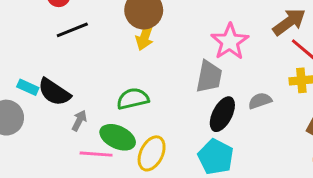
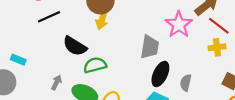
pink star: (230, 42) -> (179, 25), moved
black semicircle: (54, 92) -> (75, 46), moved
gray semicircle: (260, 101) -> (186, 83), moved, turned -56

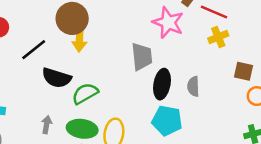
black line: (49, 17) -> (34, 50), moved

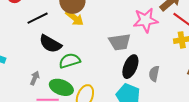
pink star: (168, 22) -> (146, 20), turned 30
yellow arrow: (80, 39) -> (75, 18), turned -66
gray trapezoid: (142, 57) -> (120, 42), turned 75

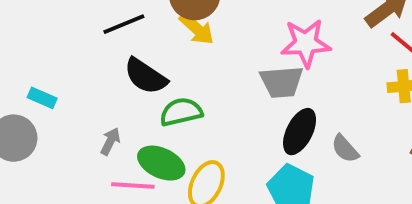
pink star: (146, 20) -> (306, 43), moved
gray semicircle: (154, 74) -> (345, 149), turned -56

